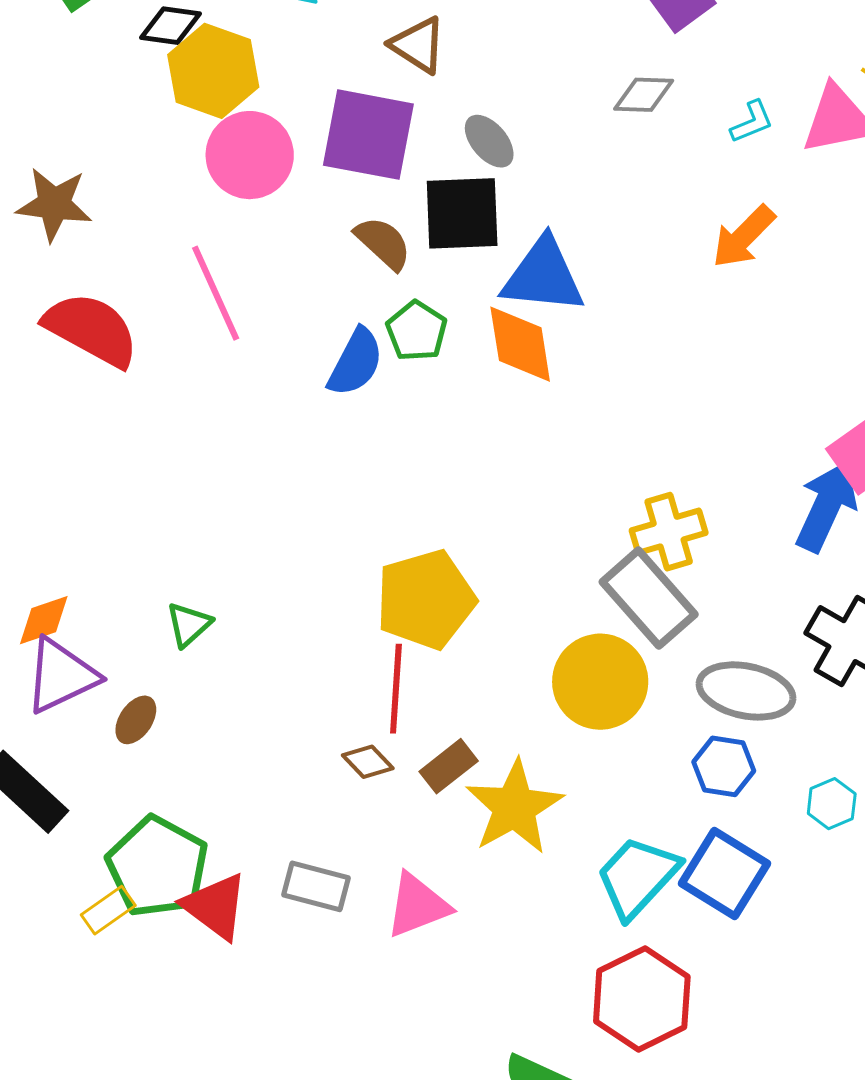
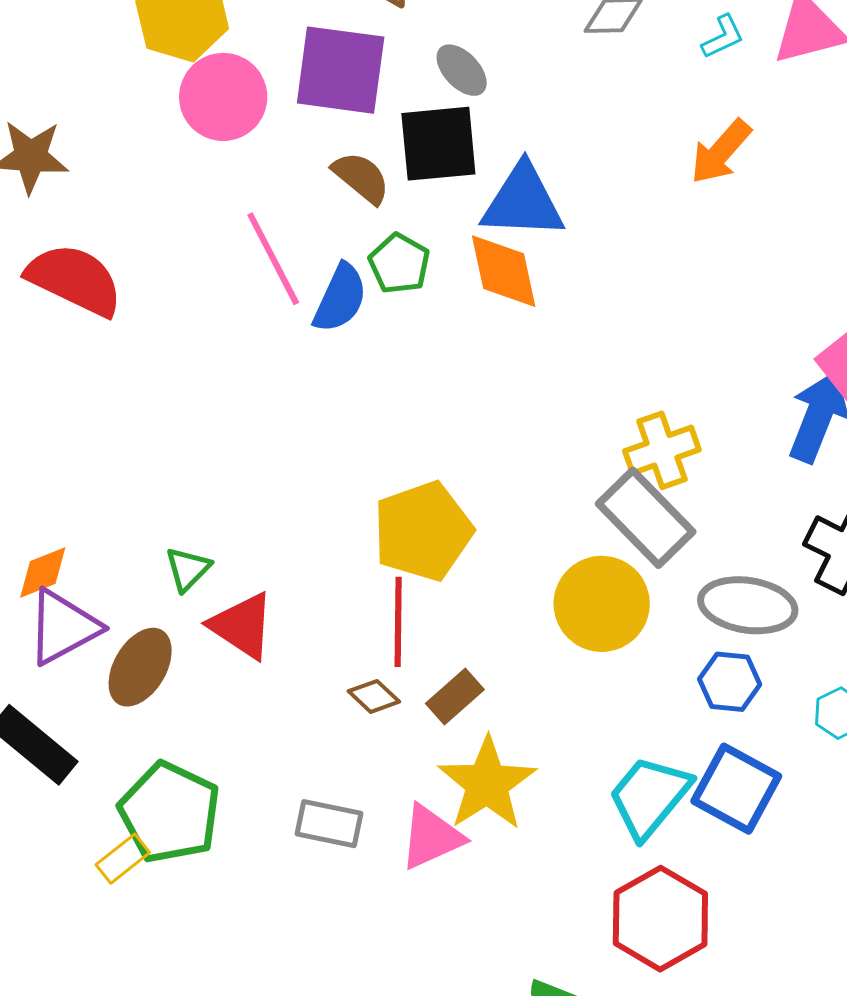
pink line: (216, 293) -> (273, 259), moved
brown ellipse: (136, 720) -> (140, 667), size x1.6
yellow star: (514, 807) -> (487, 784), moved
red triangle: (215, 906) -> (242, 626), moved

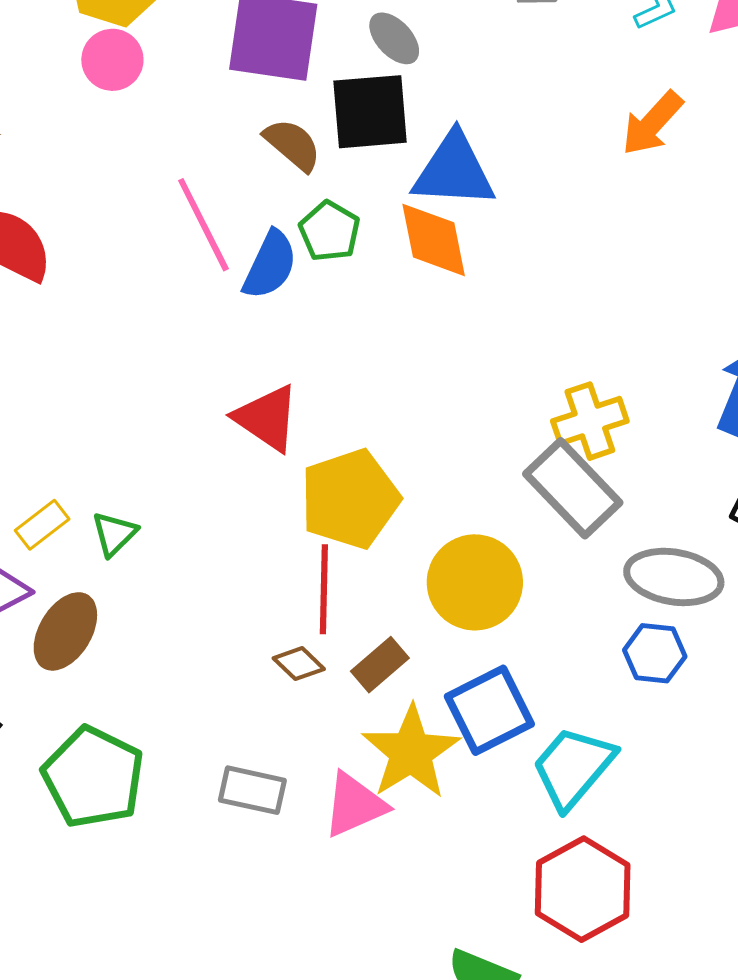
pink circle: (223, 97) -> (112, 60), moved, size x0.7
yellow circle: (602, 604) -> (475, 582), moved
red triangle: (242, 626) -> (267, 418), moved
blue square: (736, 789) -> (489, 710), moved, turned 34
yellow rectangle: (123, 859) -> (42, 525), moved

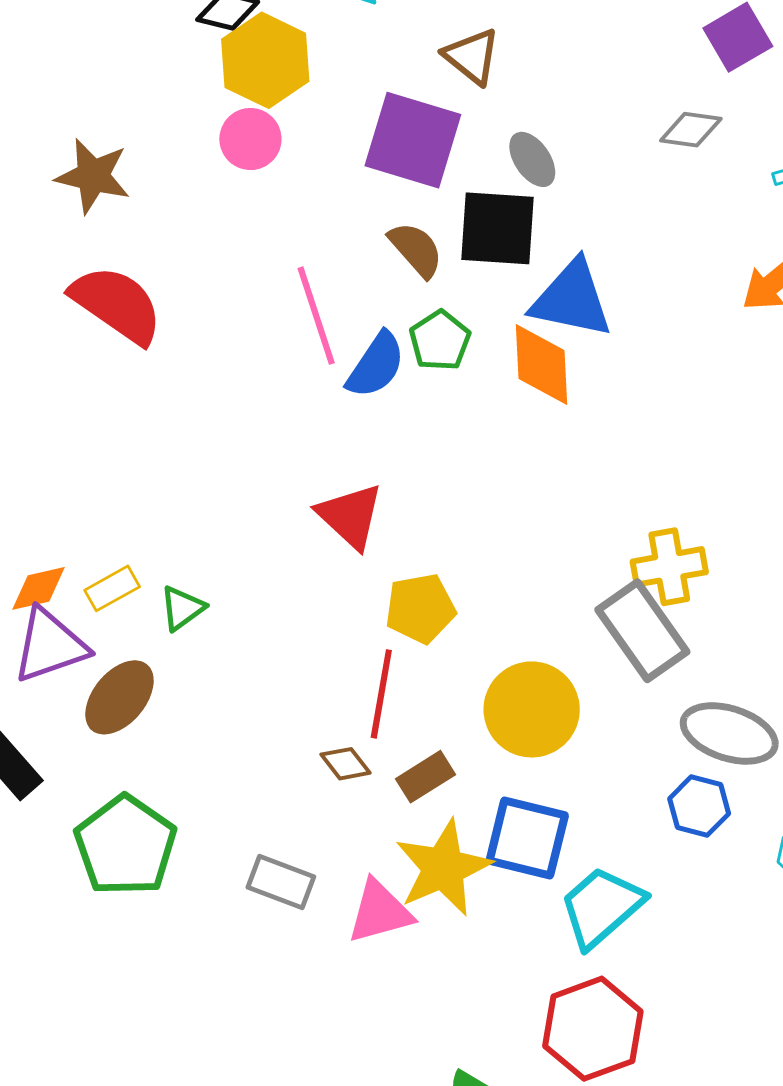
yellow pentagon: (350, 499) -> (420, 608), size x0.7
blue square: (489, 710) -> (527, 838), turned 32

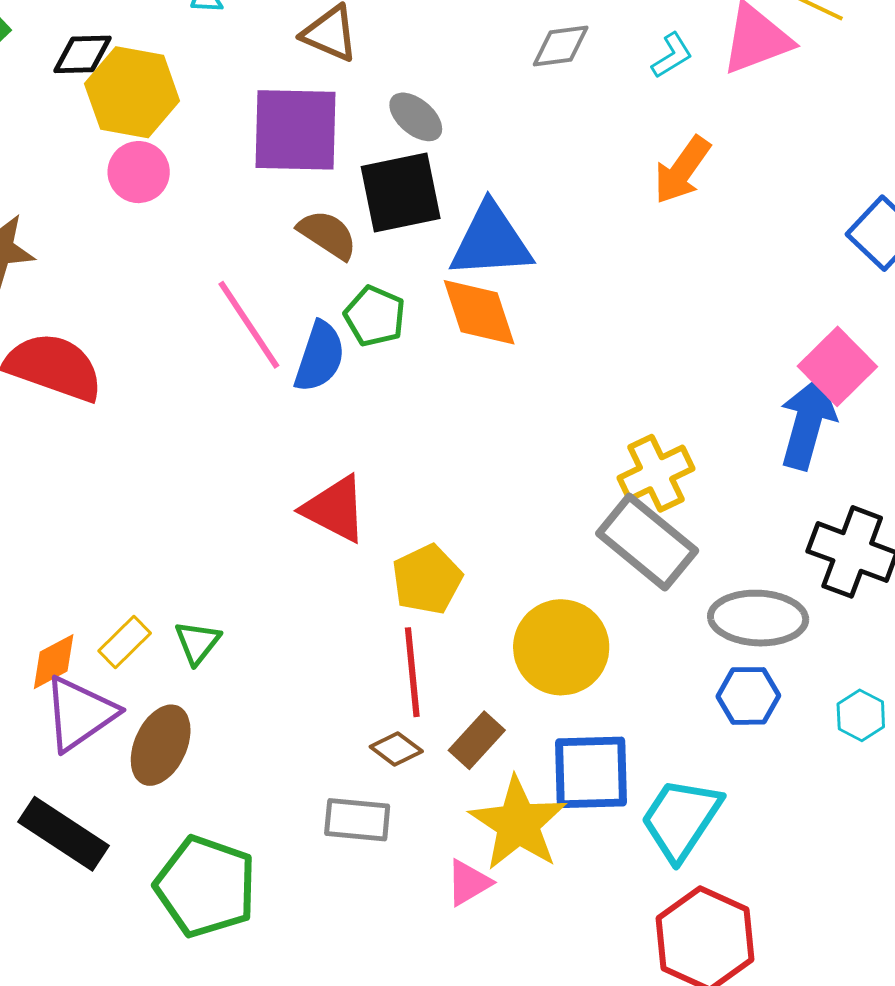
gray rectangle: (281, 882) -> (357, 820), moved
pink triangle: (380, 912) -> (469, 883), size x0.7

